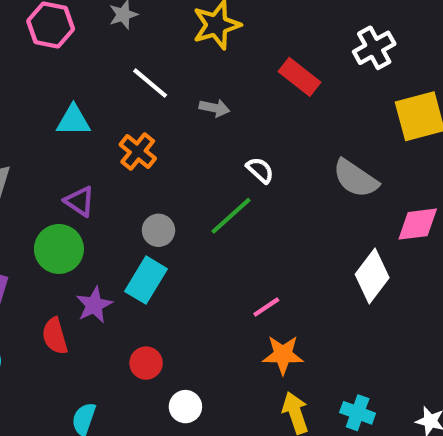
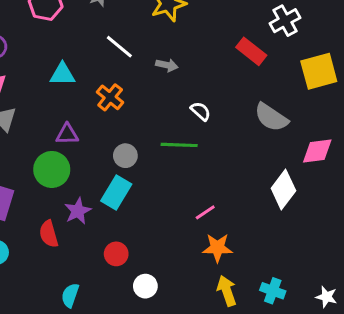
red rectangle: (299, 77) -> (251, 51), moved
purple triangle: (80, 201) -> (67, 134), turned -35
green line: (231, 216) -> (179, 145), turned 44

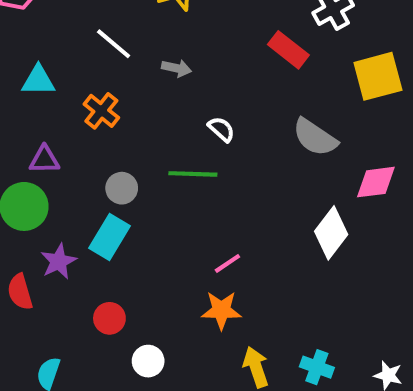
orange star: (217, 248) -> (221, 310), moved

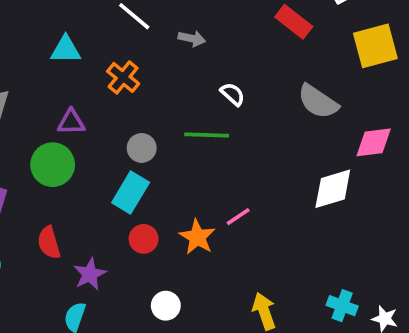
white diamond: (331, 233) -> (333, 189), turned 36
purple star: (59, 261) -> (90, 274), moved
orange star: (221, 310) -> (197, 237), moved, turned 30
red circle: (109, 318) -> (144, 239), moved
cyan cross: (317, 367) -> (342, 306), moved

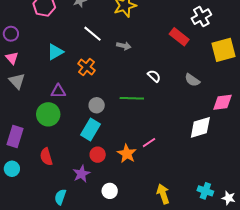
cyan triangle: (66, 50) -> (55, 52), turned -30
white semicircle: (233, 94) -> (154, 76), moved
gray semicircle: (318, 102) -> (192, 80), size x0.7
purple star: (90, 274) -> (81, 174), moved

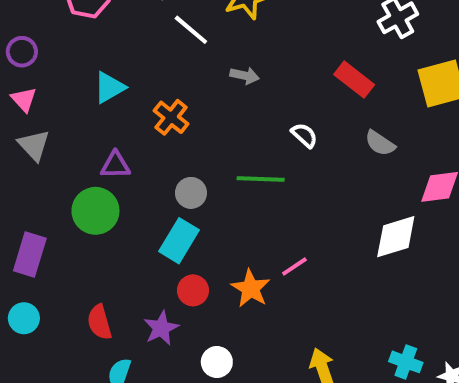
white line: (93, 34) -> (191, 30), moved
red rectangle: (179, 37) -> (354, 80), moved
red semicircle: (46, 157) -> (99, 322), moved

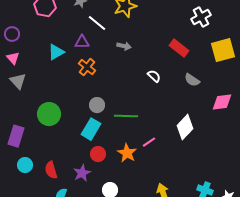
purple triangle: (115, 165) -> (82, 42), moved
green line: (261, 179) -> (126, 116), moved
white diamond: (396, 237) -> (185, 127), moved, turned -30
cyan circle: (24, 318) -> (25, 165), moved

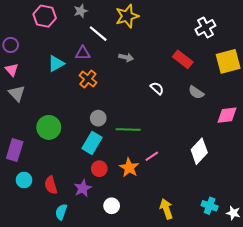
white diamond: (185, 127) -> (199, 151), moved

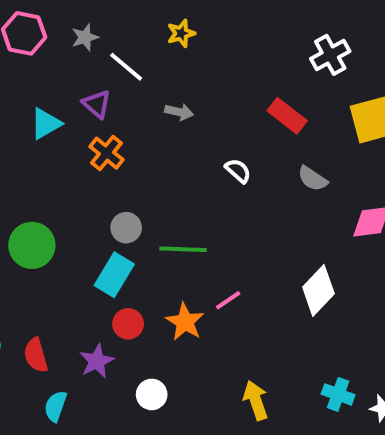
gray star: (81, 11) -> (85, 37), moved
yellow star: (127, 16) -> (181, 33), size x0.6
purple triangle: (83, 53) -> (97, 104), turned 42

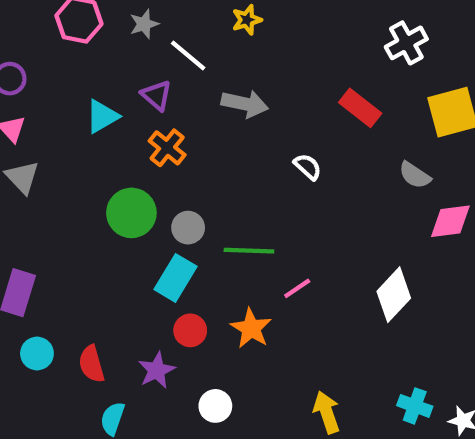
gray arrow: (179, 112) -> (245, 104), size x1.5
gray semicircle: (313, 179) -> (415, 175), moved
green circle: (32, 245) -> (131, 213), moved
pink line: (228, 300) -> (297, 288), moved

